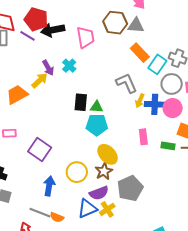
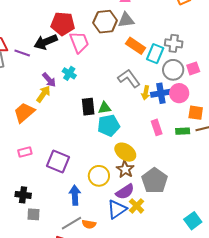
red pentagon: (36, 19) -> (63, 24), moved
gray line: (40, 213) -> (72, 223), turned -40

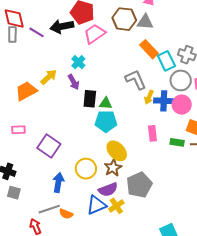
pink trapezoid: (79, 42) -> (95, 34), turned -115
cyan rectangle: (155, 54) -> (166, 61), turned -60
purple arrow: (49, 80) -> (74, 82), moved

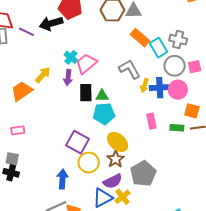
pink trapezoid: (95, 34) -> (86, 64), moved
purple arrow: (74, 82) -> (68, 78), turned 42
purple square: (49, 146) -> (77, 142), moved
gray square: (14, 193) -> (12, 159), moved

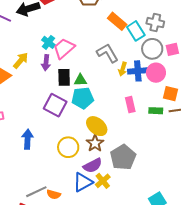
purple square: (77, 142) -> (55, 105), moved
blue arrow: (62, 179) -> (27, 139), moved

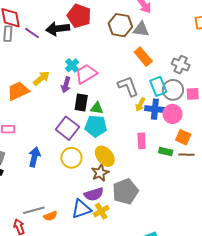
cyan rectangle: (136, 31) -> (158, 86), moved
yellow circle: (68, 147) -> (71, 158), moved
orange semicircle: (54, 194) -> (50, 216), turned -48

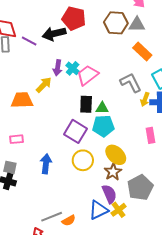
purple arrow: (66, 85) -> (58, 68), moved
orange trapezoid: (18, 91) -> (22, 100), turned 30
purple semicircle: (94, 194) -> (109, 194), turned -90

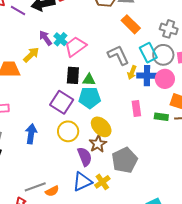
purple arrow: (58, 68) -> (46, 38), turned 133
purple semicircle: (109, 194) -> (85, 157), moved

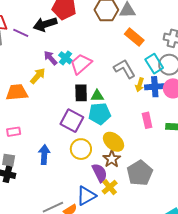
blue triangle: (82, 182) -> (86, 196), moved
yellow cross: (102, 182) -> (110, 187), moved

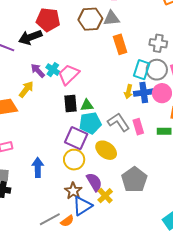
orange rectangle: (134, 37) -> (120, 44), turned 36
cyan rectangle: (154, 64) -> (142, 70), turned 54
gray L-shape: (124, 69) -> (118, 122), moved
purple square: (72, 121) -> (76, 138), moved
brown star: (112, 159) -> (73, 191), moved

